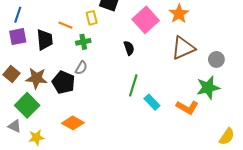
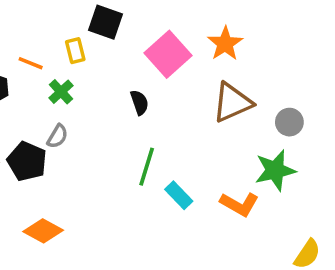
green cross: (83, 42) -> (61, 92), turned -32

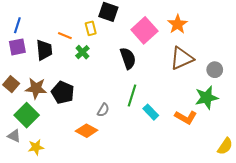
black semicircle: (139, 102) -> (128, 58), size x1.5
gray semicircle: (57, 136) -> (103, 110), moved
orange diamond: (43, 231) -> (87, 131), moved

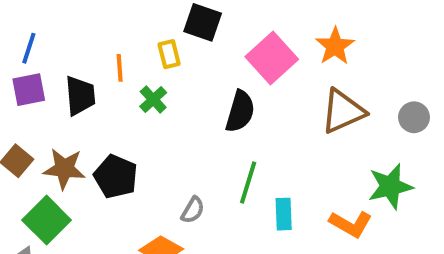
orange line: (65, 36) -> (120, 68), turned 64
black semicircle: (128, 58) -> (240, 111), turned 35
gray circle: (215, 70) -> (414, 117), moved
cyan rectangle: (151, 112) -> (284, 214), turned 42

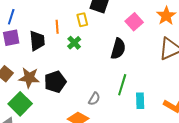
pink square: (272, 58) -> (134, 22), size x0.7
black pentagon: (116, 177) -> (55, 82), turned 30

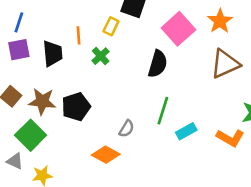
yellow rectangle: (82, 20) -> (111, 26), turned 40
pink square: (134, 22) -> (178, 29), size x1.4
cyan rectangle: (140, 101) -> (186, 131), turned 63

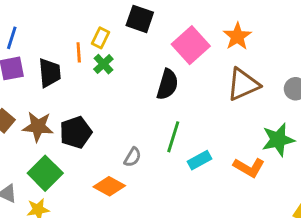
yellow rectangle: (111, 26) -> (101, 38), moved
green cross: (101, 56) -> (103, 64), moved
green square: (31, 135) -> (45, 173), moved

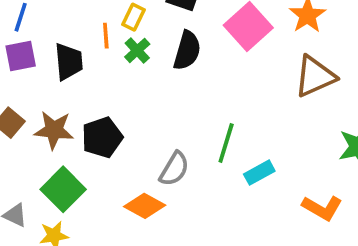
black semicircle: (167, 84) -> (187, 50), moved
gray semicircle: (133, 157) -> (174, 169), size x1.4
orange L-shape: (249, 167) -> (322, 208), moved

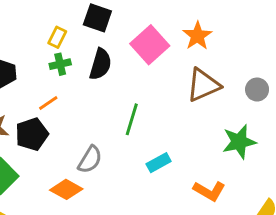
orange line: (106, 36) -> (48, 103), moved, turned 60
green cross: (137, 50) -> (60, 64), turned 30
green line: (226, 143) -> (132, 119), moved

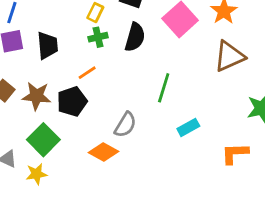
orange L-shape: (209, 191) -> (235, 153), turned 148

